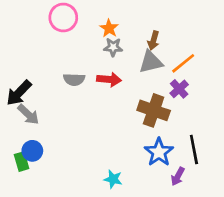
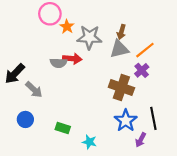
orange star: (109, 28) -> (67, 27), moved
gray star: (113, 47) -> (89, 37), size x1.6
red arrow: (109, 79) -> (72, 59), moved
gray arrow: (28, 114) -> (34, 90), moved
green rectangle: (22, 162) -> (63, 128), moved, turned -56

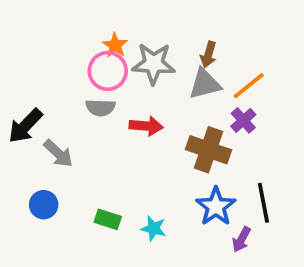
pink circle: (50, 14) -> (108, 71), moved
red arrow: (72, 59) -> (146, 126), moved
cyan star: (89, 142) -> (154, 228), moved

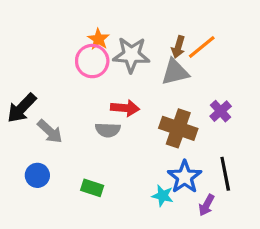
orange line: (249, 86) -> (202, 47), moved
gray semicircle: (100, 108) -> (108, 130), moved
purple cross: (243, 120) -> (221, 111), moved
cyan star: (154, 228) -> (163, 196), moved

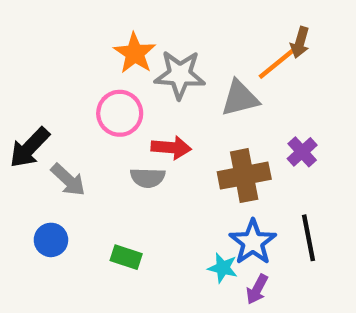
orange star: (98, 39) -> (135, 53), size x1.4
brown arrow: (178, 47) -> (300, 42), moved
pink circle: (92, 61) -> (120, 113), moved
brown cross: (178, 128) -> (244, 176), turned -30
purple arrow: (206, 205) -> (257, 289), moved

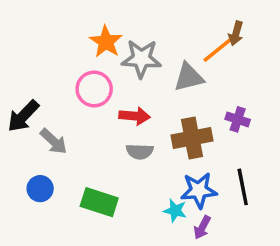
purple cross: (302, 152) -> (238, 119), turned -30
gray semicircle: (148, 178) -> (140, 151), moved
blue star: (253, 242) -> (199, 190), turned 30
green rectangle: (126, 257) -> (99, 202), size x1.5

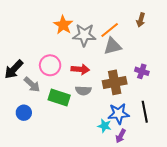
orange line: (217, 50) -> (110, 30), moved
pink circle: (94, 89) -> (50, 65), moved
green rectangle: (99, 202) -> (59, 98), moved

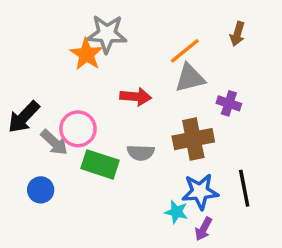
orange star: (63, 25) -> (86, 54), moved
gray star: (84, 35) -> (107, 34), moved
pink circle: (50, 65) -> (78, 129), moved
red arrow: (80, 69) -> (136, 97), moved
purple cross: (142, 71) -> (229, 103), moved

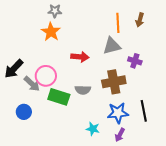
gray star: (107, 34) -> (55, 11), moved, size x0.6
orange line: (185, 51) -> (118, 23), moved, turned -54
cyan star: (176, 212) -> (93, 129), moved

